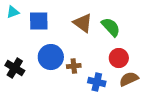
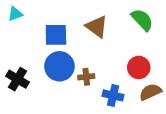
blue square: (39, 21) -> (56, 35), moved
green semicircle: (111, 27) -> (142, 20), moved

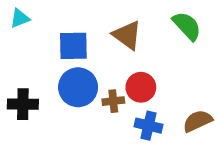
red circle: (139, 67) -> (141, 87), moved
black cross: (17, 79) -> (23, 104), turned -30

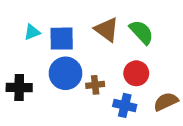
cyan triangle: (20, 18) -> (32, 32), moved
green semicircle: (187, 26) -> (141, 32), moved
red circle: (141, 87) -> (136, 73), moved

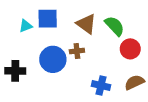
blue square: (62, 39) -> (48, 19), moved
red circle: (136, 73) -> (130, 49), moved
brown cross: (95, 85) -> (77, 51), moved

